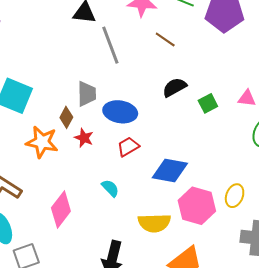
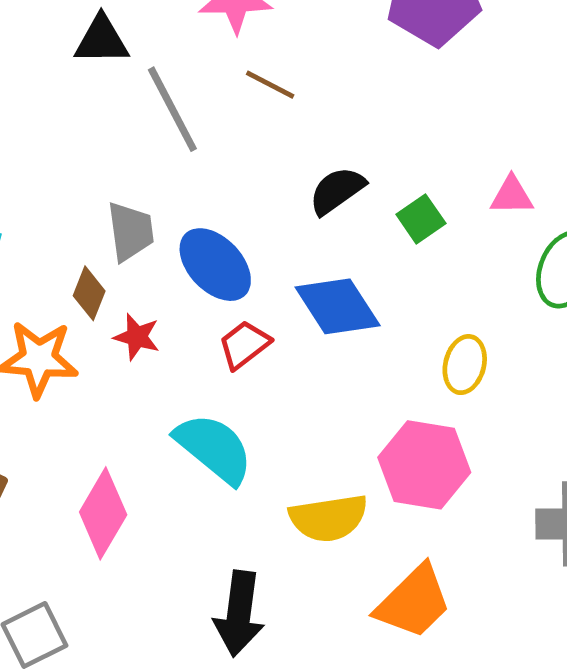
brown line: (165, 40) -> (270, 85), moved
blue ellipse: (120, 112) -> (215, 265), turned 44
blue diamond: (170, 170) -> (338, 306), moved, turned 54
cyan semicircle: (110, 188) -> (214, 448), size x1.8
yellow ellipse: (235, 196) -> (465, 365), moved

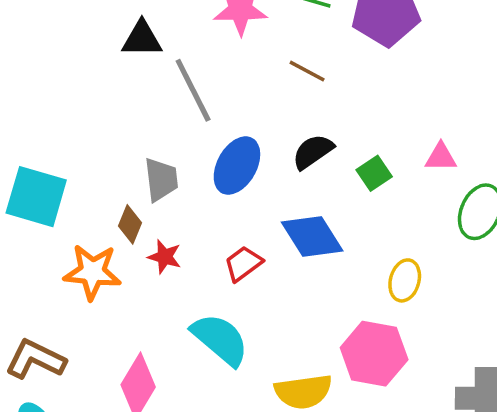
brown line: (270, 85) -> (307, 71), moved
blue ellipse: (215, 265) -> (237, 166), moved, turned 72

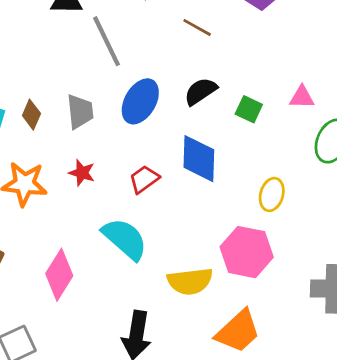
green square: (374, 173) -> (249, 109), turned -32
brown diamond: (130, 224) -> (31, 115), moved
blue diamond: (312, 237) -> (199, 159), turned 33

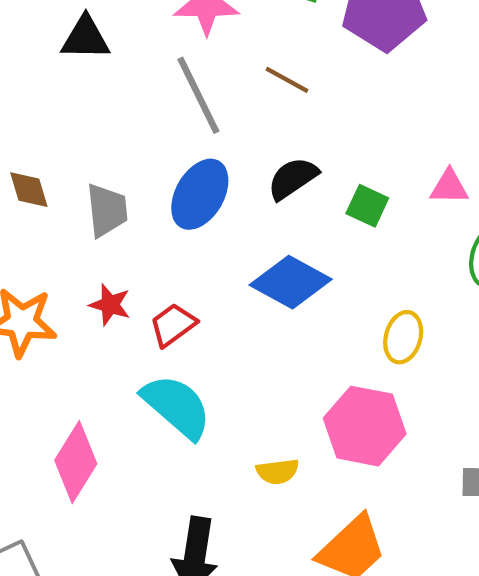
gray line: (106, 41) -> (198, 95), moved
brown diamond: (31, 115) -> (29, 190), moved, turned -40
blue diamond: (199, 159) -> (291, 282), turned -63
red trapezoid: (144, 179) -> (173, 325), moved
yellow semicircle: (190, 281) -> (277, 471), size x0.6

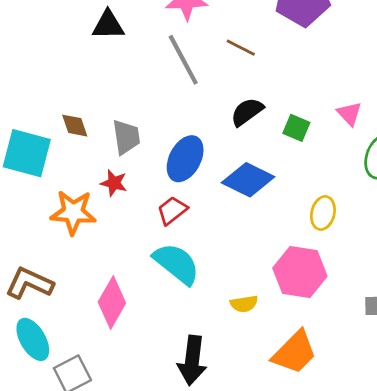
pink triangle: (449, 187) -> (349, 114), turned 48
blue ellipse: (200, 194) -> (185, 159), moved
red star: (110, 305) -> (114, 183), moved

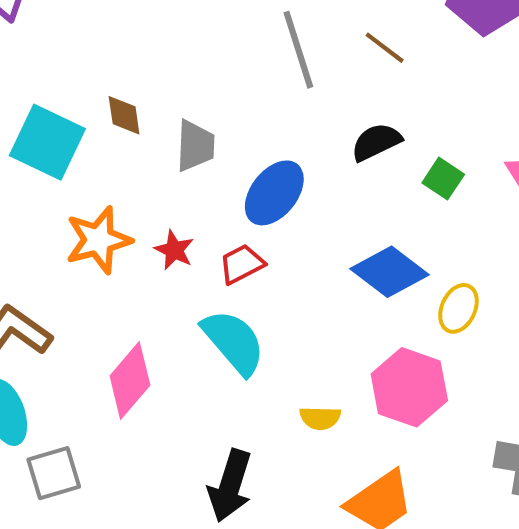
blue diamond: (248, 180) -> (389, 272), moved
red star: (114, 183) -> (174, 250), moved
orange star: (73, 212) -> (98, 240), turned -30

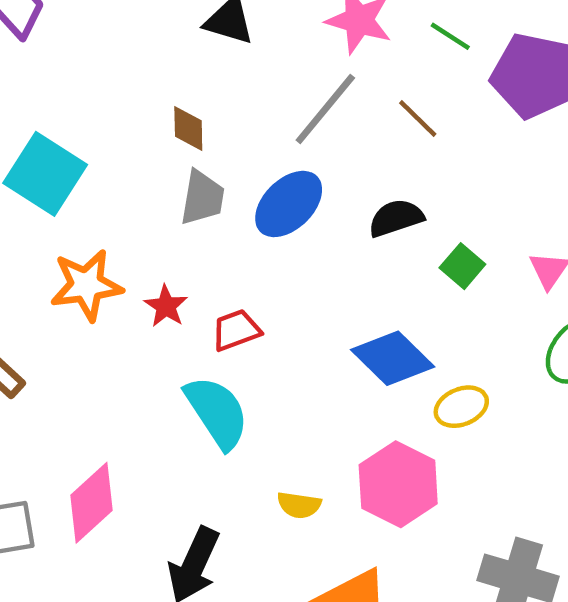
gray line: (298, 50) -> (325, 109), turned 50
brown diamond: (124, 115) -> (188, 128), moved
blue ellipse: (274, 193) -> (289, 204), moved
yellow ellipse: (458, 308) -> (461, 407), turned 36
pink diamond: (130, 381) -> (91, 503), moved

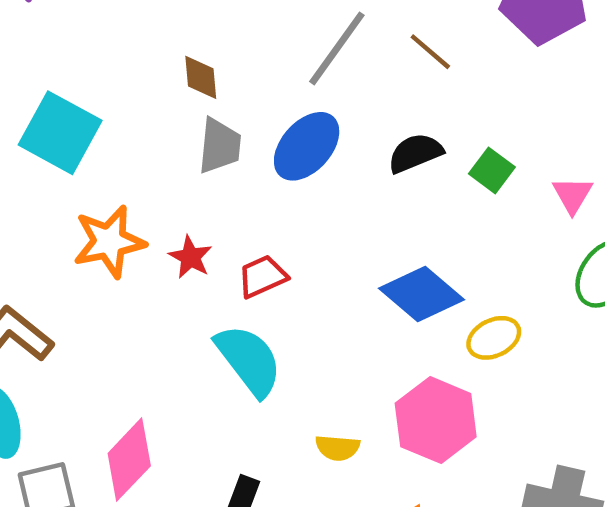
green square: (462, 266) -> (492, 170), moved

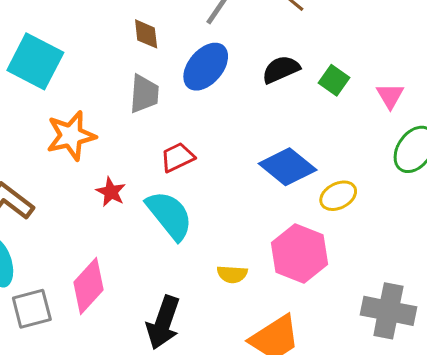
brown diamond: (201, 77) -> (146, 34), moved
gray trapezoid: (220, 146) -> (144, 94), moved
red star: (190, 257) -> (111, 192), moved

